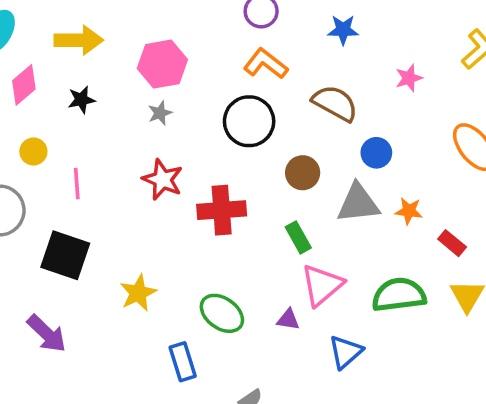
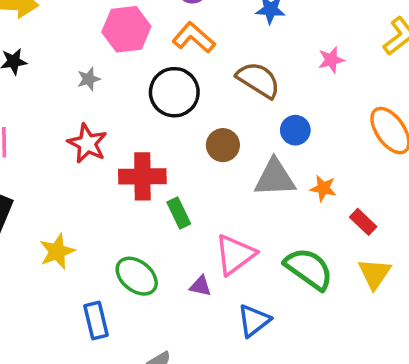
pink hexagon: (162, 64) -> (126, 29), moved
green rectangle: (298, 237) -> (179, 213), moved
green semicircle: (399, 295) -> (309, 269), turned 39

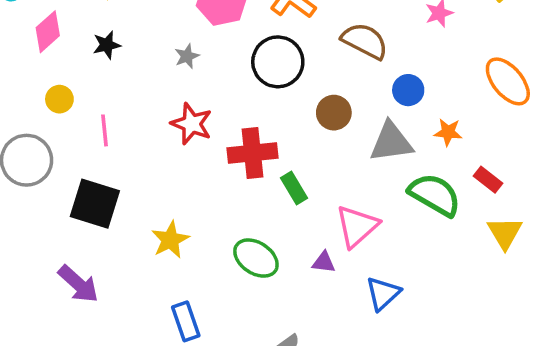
orange star: (323, 188) -> (448, 132), moved
green semicircle: (309, 269) -> (435, 195), moved
blue rectangle: (96, 321) -> (186, 321), moved

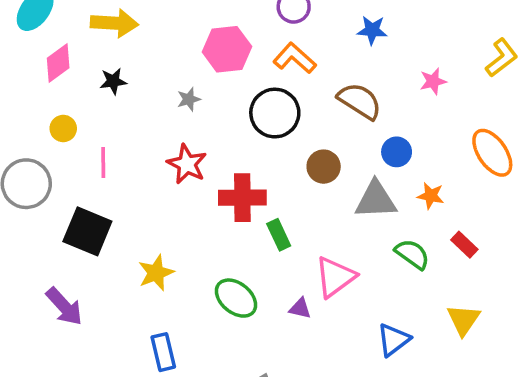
green semicircle: (435, 195) -> (412, 254), size x0.7
yellow triangle: (505, 233) -> (463, 320), moved
blue triangle: (383, 293) -> (393, 340), moved

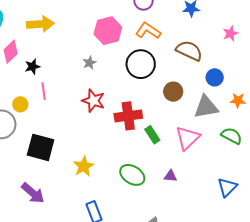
black star: (113, 81) -> (32, 67), moved
yellow circle: (63, 128) -> (20, 104), moved
pink line: (103, 162) -> (44, 91), moved
pink triangle: (335, 277) -> (188, 138), moved

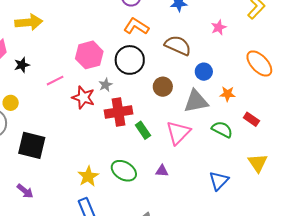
pink hexagon: (108, 31) -> (89, 55), moved
gray star: (89, 63) -> (105, 85), moved
pink line: (44, 91) -> (55, 81), moved, turned 72
yellow star: (84, 166) -> (88, 176), moved
purple arrow: (33, 193) -> (25, 191), size x0.7

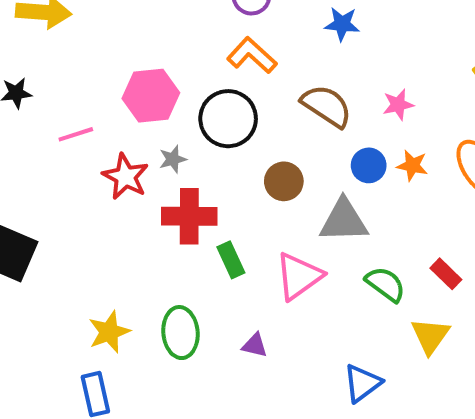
pink star: (219, 27) -> (398, 105), moved
orange star: (227, 94) -> (412, 166), moved
yellow triangle: (258, 163) -> (430, 336), moved
green ellipse: (124, 171) -> (180, 333), turned 45

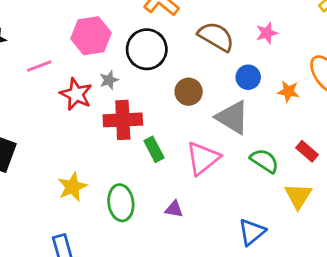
orange star: (412, 166) -> (288, 91), moved
gray triangle: (344, 221) -> (233, 117), turned 36
yellow star: (109, 332) -> (72, 187), moved

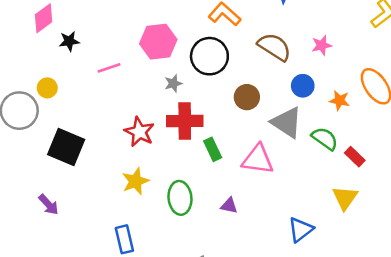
red star: (76, 94) -> (139, 132), moved
pink triangle: (203, 158) -> (258, 159), turned 44
green semicircle: (264, 161) -> (325, 139), moved

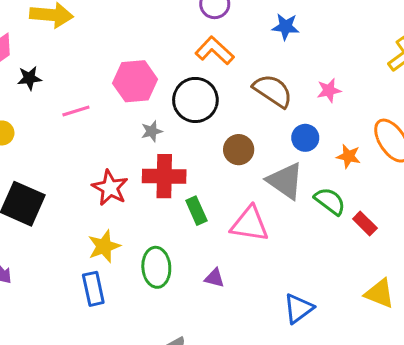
yellow triangle: (345, 198) -> (380, 293), moved, turned -44
blue rectangle: (124, 239) -> (93, 289), moved

